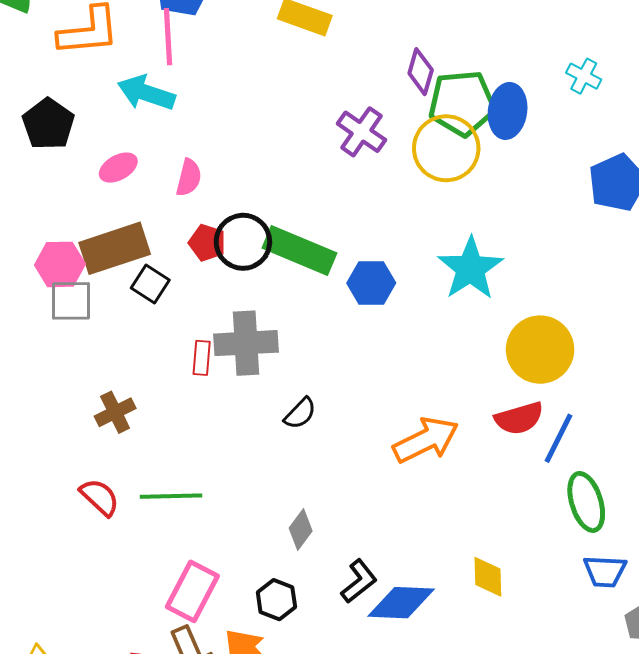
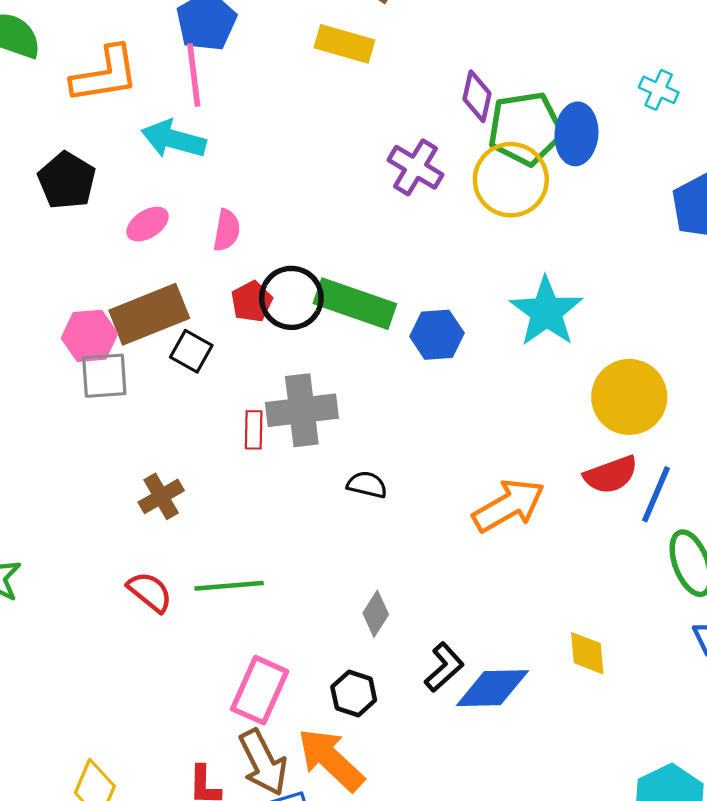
red pentagon: (207, 243) -> (252, 302), turned 30
black semicircle: (300, 413) -> (367, 485), turned -117

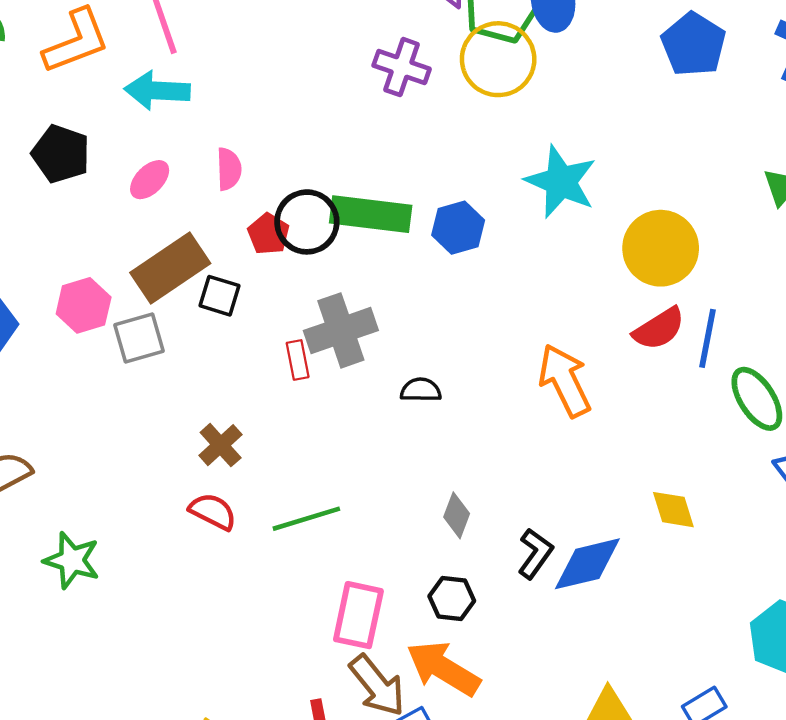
pink hexagon: (89, 336) -> (84, 305), moved
orange arrow: (509, 505) -> (565, 381), turned -74
red semicircle: (150, 592) -> (213, 512), moved

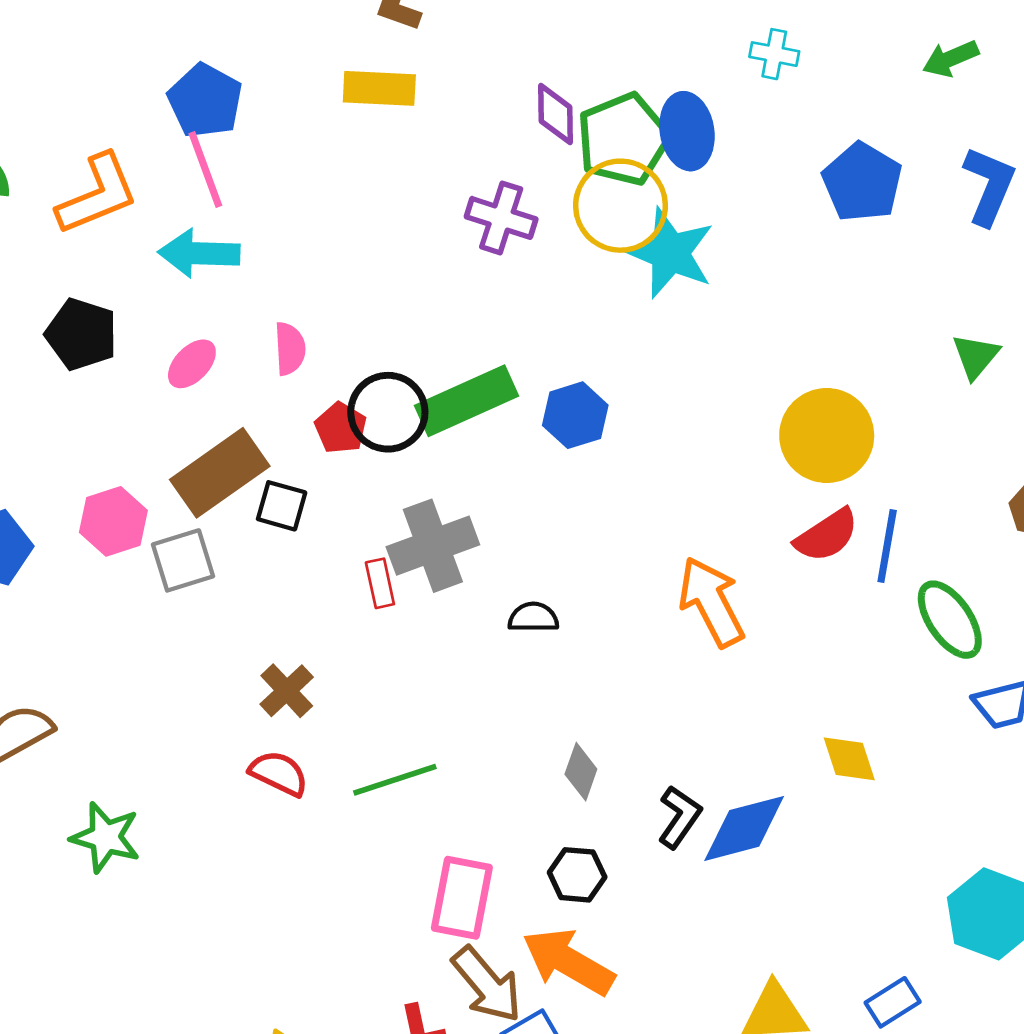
cyan star: (561, 182) -> (670, 253), moved
green rectangle: (371, 214) -> (467, 401), turned -30

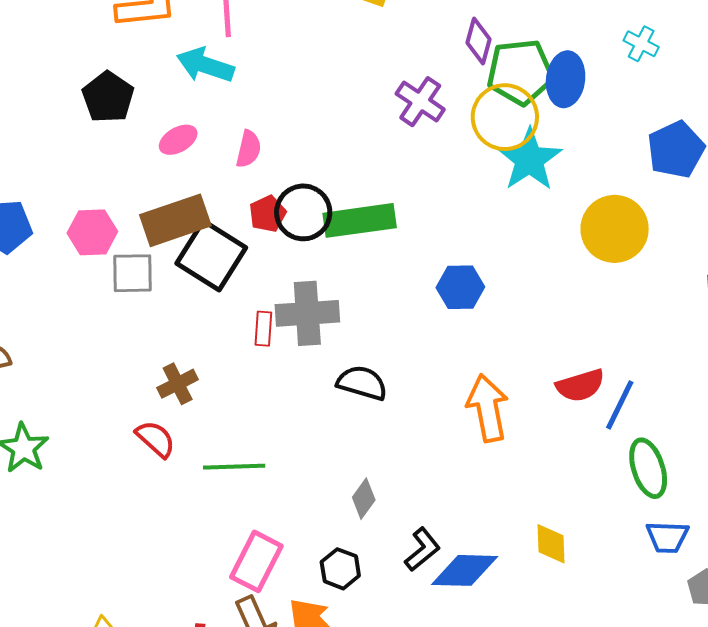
blue hexagon: (575, 415) -> (460, 287), moved
yellow circle: (827, 435) -> (615, 229), moved
black square: (282, 506) -> (211, 255), size x1.8
black semicircle: (533, 617) -> (362, 383), size x1.4

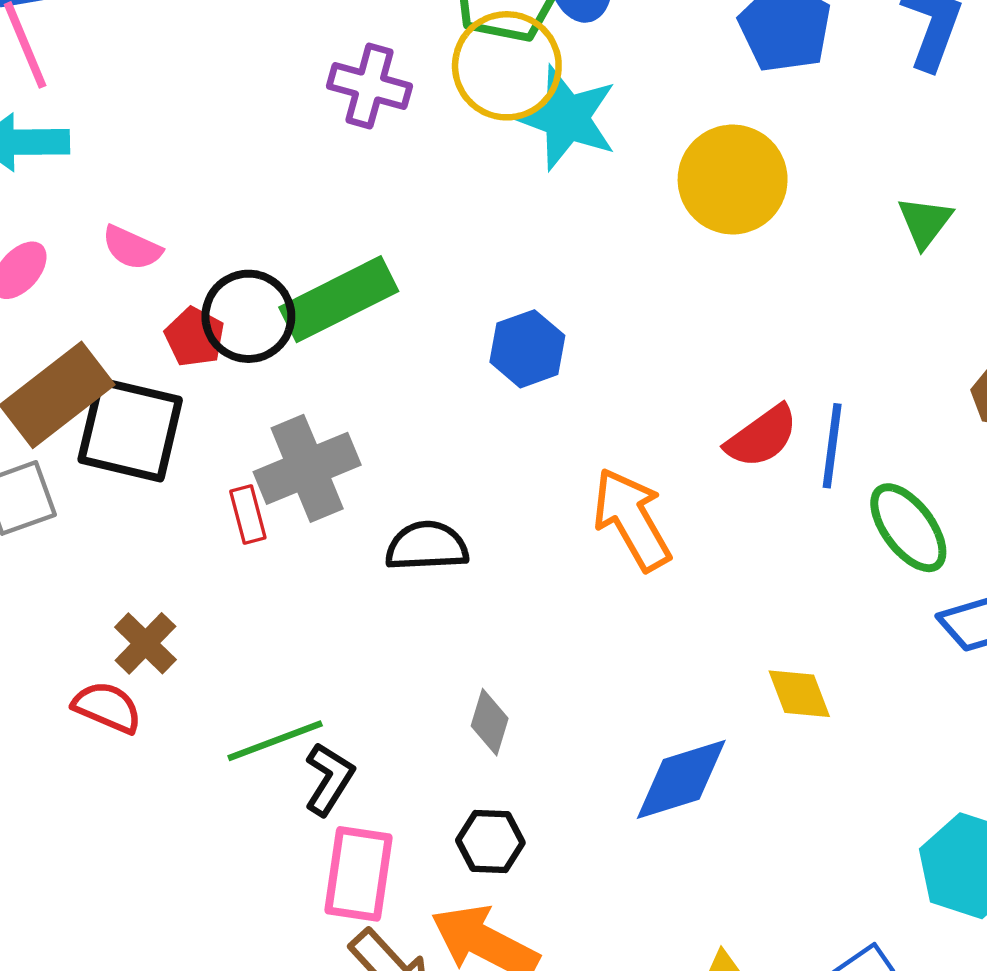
pink semicircle: (249, 149) -> (132, 248), turned 120
red semicircle: (156, 439) -> (107, 707), moved
black L-shape: (422, 550) -> (329, 779), moved

